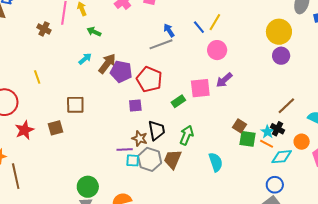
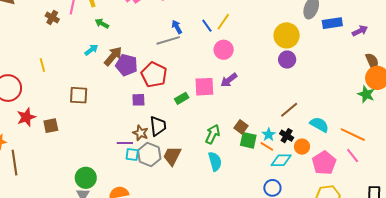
brown square: (55, 128) -> (51, 126), moved
black cross: (277, 129) -> (287, 136), moved
green arrow: (187, 135) -> (213, 134), moved

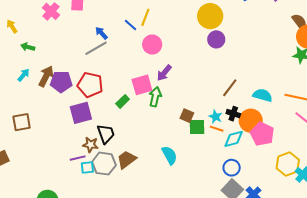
purple square: (138, 100) -> (81, 113), size x1.6
green arrow: (213, 134) -> (155, 97), moved
orange circle: (302, 147) -> (251, 121), size x1.5
brown trapezoid: (172, 156) -> (127, 160), turned 40
pink pentagon: (324, 163) -> (262, 134), moved

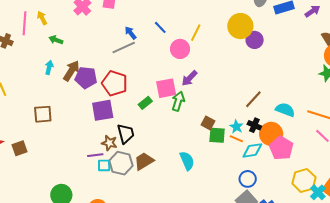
yellow line: (145, 17) -> (196, 33), moved
purple circle: (216, 39) -> (255, 40), moved
cyan arrow: (24, 75) -> (49, 68), turned -32

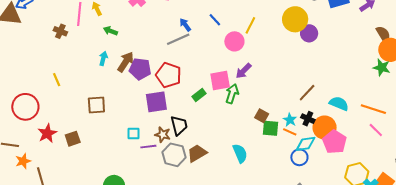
cyan square: (104, 165) -> (133, 134), moved
blue circle: (248, 179) -> (299, 157), moved

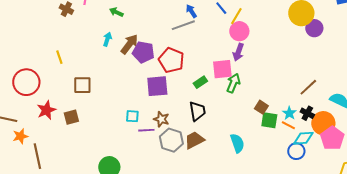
yellow line: (250, 25) -> (236, 16), moved
purple arrow: (243, 71) -> (238, 52), moved, turned -30
brown square: (96, 105) -> (82, 85), moved
black trapezoid: (179, 125) -> (197, 111), moved

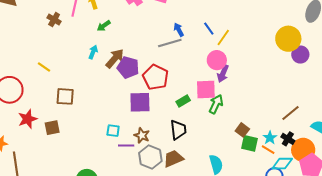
green arrow: (116, 12) -> (104, 26), turned -64
pink circle: (239, 31) -> (217, 60), moved
yellow line: (59, 57) -> (44, 67), turned -40

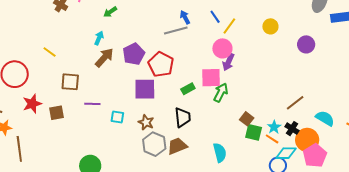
yellow circle: (288, 39) -> (270, 26), moved, size x0.6
brown arrow: (115, 59) -> (104, 58), moved
purple pentagon: (128, 67) -> (134, 54), turned 30
purple line: (126, 145) -> (92, 104), moved

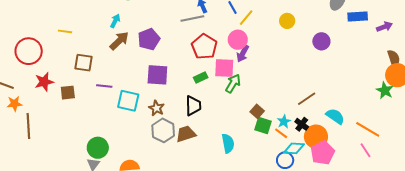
yellow line: (50, 52) -> (65, 31), turned -32
red pentagon: (161, 64) -> (204, 47), moved
cyan square: (117, 117) -> (128, 101), size x1.6

